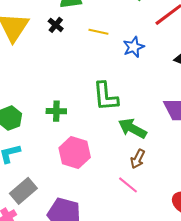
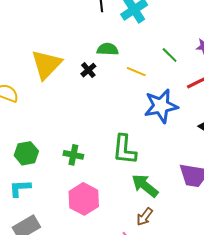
yellow line: (98, 32) -> (136, 72), moved
blue star: (134, 47) -> (161, 106), size x1.6

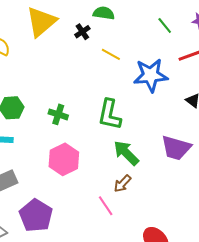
yellow line: (136, 72) -> (111, 54), moved

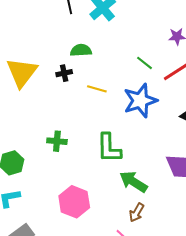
green line: (165, 26) -> (144, 63), moved
black cross: (82, 32) -> (64, 73), turned 35
green cross: (58, 114) -> (57, 141), moved

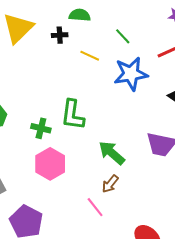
green line: (144, 63) -> (123, 36), moved
green cross: (57, 141) -> (41, 128), moved
green L-shape: (109, 148) -> (73, 115), moved

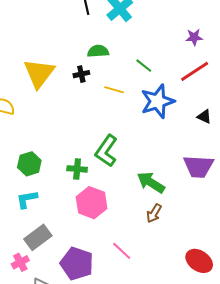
green L-shape: (73, 115) -> (106, 151), turned 36
pink line: (95, 207) -> (122, 251), moved

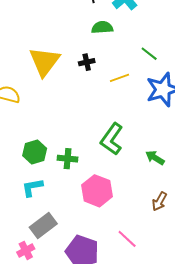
green semicircle: (98, 51) -> (102, 27), moved
yellow line: (114, 90) -> (119, 78), turned -36
green cross: (77, 169) -> (68, 159), moved
green arrow: (151, 182) -> (155, 158), moved, size x0.7

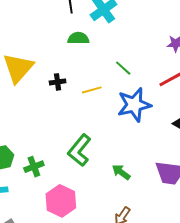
black cross: (87, 62) -> (58, 82), moved
green cross: (68, 159) -> (34, 167), turned -30

